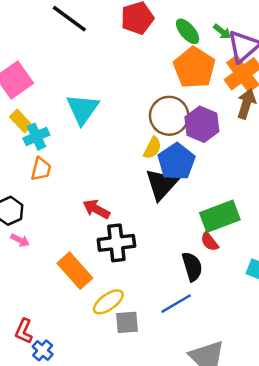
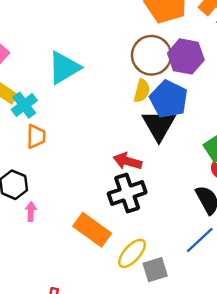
cyan triangle: (83, 109) -> (64, 68), turned 36
red arrow: (96, 209) -> (127, 161), moved
pink arrow: (20, 240) -> (31, 212), turned -102

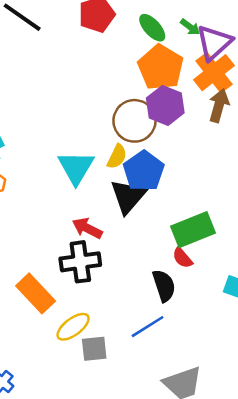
purple hexagon: (186, 56) -> (165, 105), moved
cyan triangle: (64, 68) -> (76, 168), moved, turned -39

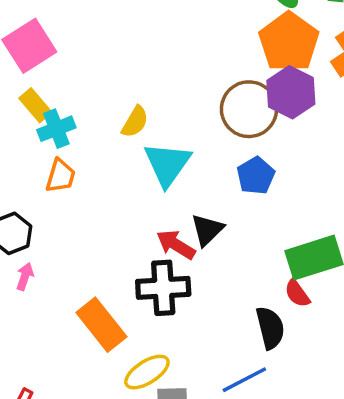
yellow semicircle: (117, 157) -> (135, 122), moved
blue pentagon: (144, 171) -> (256, 176), size x0.7
black triangle: (128, 196) -> (207, 230), moved, size x0.7

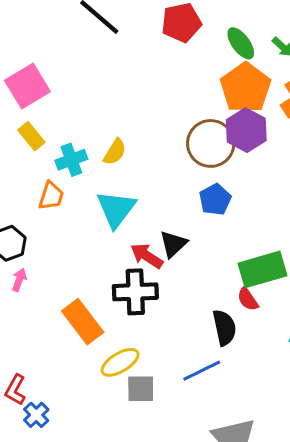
cyan cross: (56, 129) -> (71, 160), moved
cyan triangle: (167, 164) -> (116, 209), moved

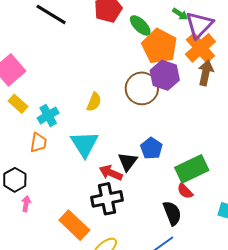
green ellipse: (241, 43) -> (140, 25), moved
yellow semicircle: (115, 152) -> (94, 102), moved
blue pentagon: (215, 199) -> (151, 148), moved

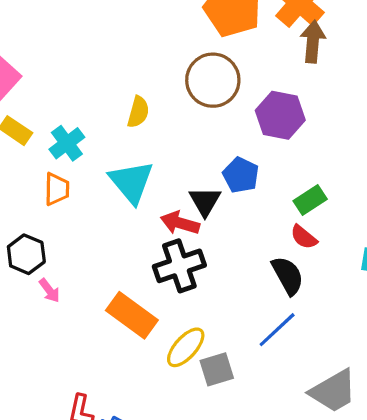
purple hexagon: (165, 75) -> (280, 115), moved
green rectangle: (192, 169) -> (310, 200), size x0.6
pink arrow: (26, 204) -> (49, 291), turned 140

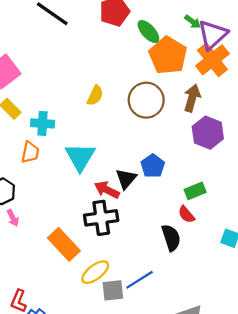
brown arrow: (313, 42) -> (192, 98), moved
yellow semicircle: (138, 112) -> (95, 95), moved
purple hexagon: (280, 115) -> (208, 133), moved
cyan cross: (67, 143) -> (43, 123), turned 30
blue line: (277, 330) -> (140, 280), moved

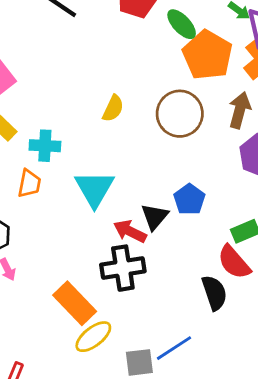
red semicircle: (186, 214) -> (234, 262), size x1.5
yellow ellipse: (95, 272) -> (93, 337), moved

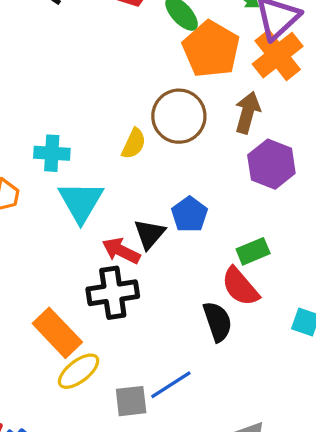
yellow semicircle: (113, 108) -> (134, 144), moved
cyan cross: (45, 146) -> (52, 153), moved

